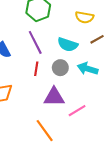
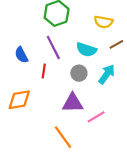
red line: (36, 69) -> (44, 71), moved
cyan arrow: (88, 69) -> (107, 74), turned 108

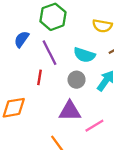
blue semicircle: (21, 55) -> (22, 39), moved, turned 63

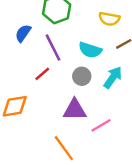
red line: (40, 77) -> (42, 74), turned 40

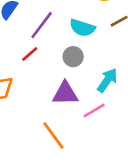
purple line: (53, 48) -> (42, 25), turned 64
cyan arrow: (113, 77) -> (107, 80), moved

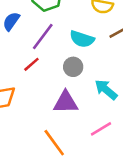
cyan arrow: (107, 80) -> (106, 90), turned -85
pink line: (94, 111) -> (101, 129), moved

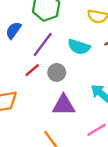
gray circle: (73, 67) -> (57, 72), moved

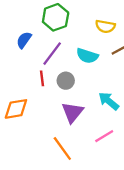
red line: (32, 70) -> (42, 78), turned -56
purple triangle: (64, 105) -> (73, 112), turned -50

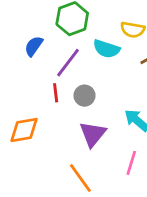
cyan semicircle: (87, 56) -> (106, 49), moved
pink line: (104, 136) -> (131, 163), turned -42

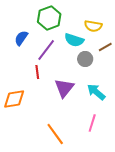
gray circle: (85, 96) -> (85, 59), moved
purple triangle: (93, 134) -> (64, 88), moved

